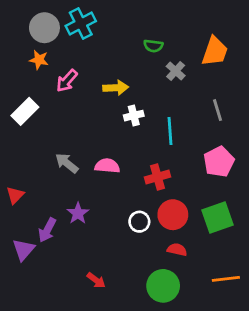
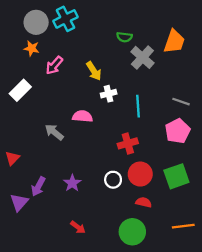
gray cross: (176, 71) -> (142, 57), size x1.5
yellow arrow: (116, 88) -> (94, 71), turned 60
gray line: (218, 110) -> (181, 102), moved, turned -54
pink semicircle: (107, 166) -> (82, 116), moved
purple star: (78, 213) -> (72, 183), moved

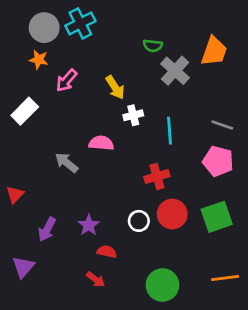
pink pentagon: (178, 131) -> (218, 161), turned -30
purple triangle: (19, 202) -> (23, 267), moved
red semicircle: (144, 202) -> (107, 252), moved

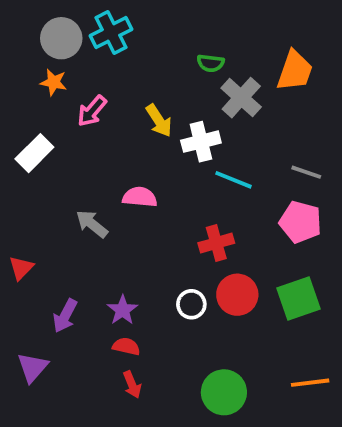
white cross: (133, 115) -> (201, 142), moved, size x1.4
cyan line: (169, 131) -> (233, 180), turned -64
red semicircle: (107, 252) -> (126, 346), moved
red arrow: (96, 279) -> (132, 385), turned 30

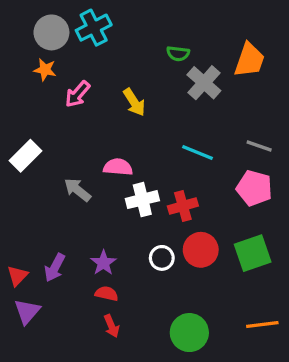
white cross: (201, 142) -> (142, 200), moved
white rectangle: (34, 153) -> (26, 156), moved
red triangle: (21, 268) -> (17, 276), moved

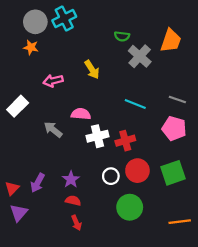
pink arrow: (77, 94) -> (53, 81), moved, turned 36
green circle: (189, 333) -> (130, 207), moved

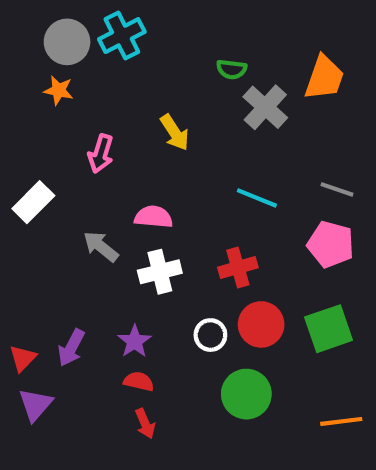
pink arrow: (53, 81) -> (101, 154), turned -60
white cross: (98, 136) -> (160, 272), moved

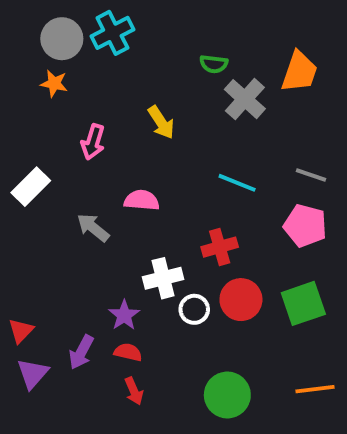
white cross: (160, 272) -> (163, 278), moved
purple arrow: (71, 348) -> (81, 352), moved
green circle: (246, 394) -> (227, 395), moved

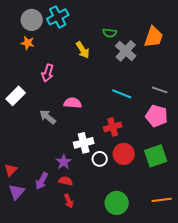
yellow arrow: (161, 122) -> (83, 50), moved

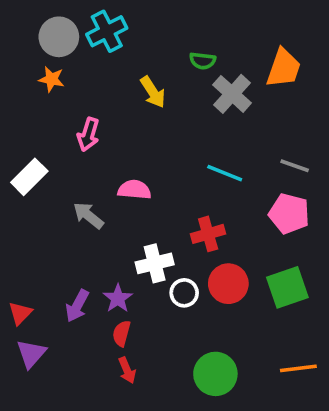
purple arrow: (42, 181) -> (77, 306), moved
red semicircle: (66, 181) -> (121, 333), turned -88

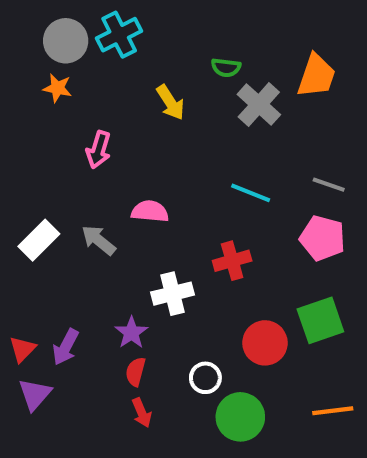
white rectangle: (29, 177) -> (39, 240), moved
red circle: (228, 284) -> (265, 343), moved
white circle: (184, 293) -> (205, 378), moved
purple arrow: (77, 306) -> (66, 347), moved

